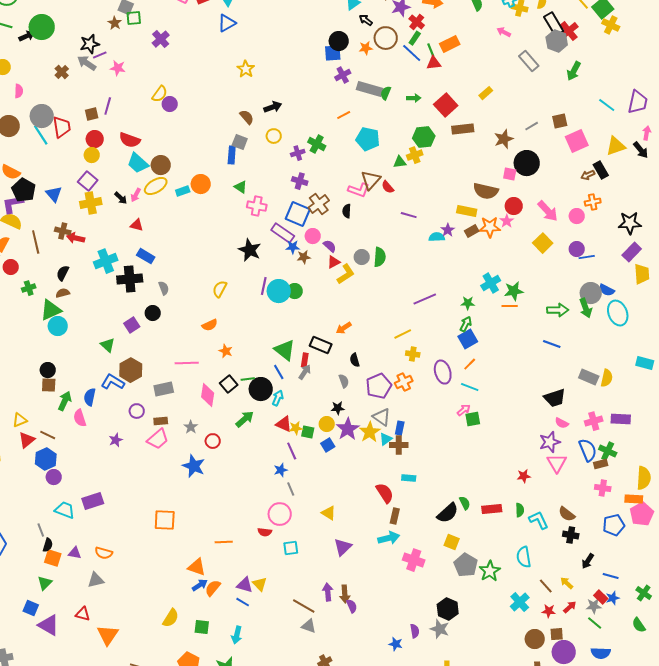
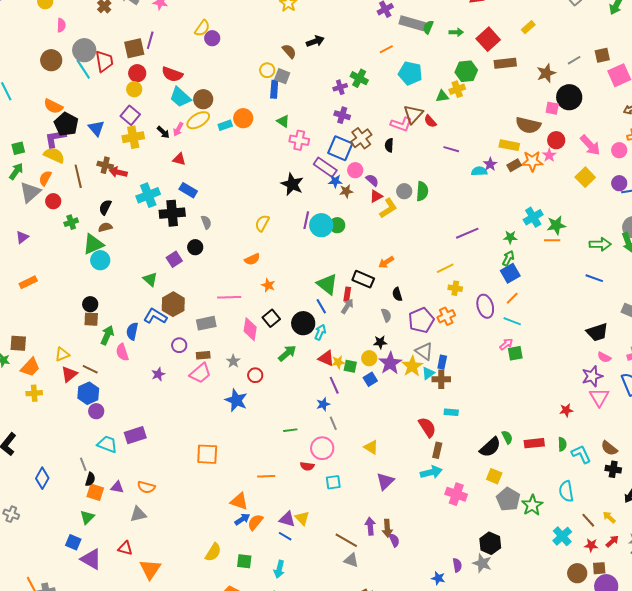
brown square: (92, 114) -> (134, 48), size x1.5
yellow circle: (274, 136) -> (267, 70), moved
green line: (248, 379) -> (290, 430), moved

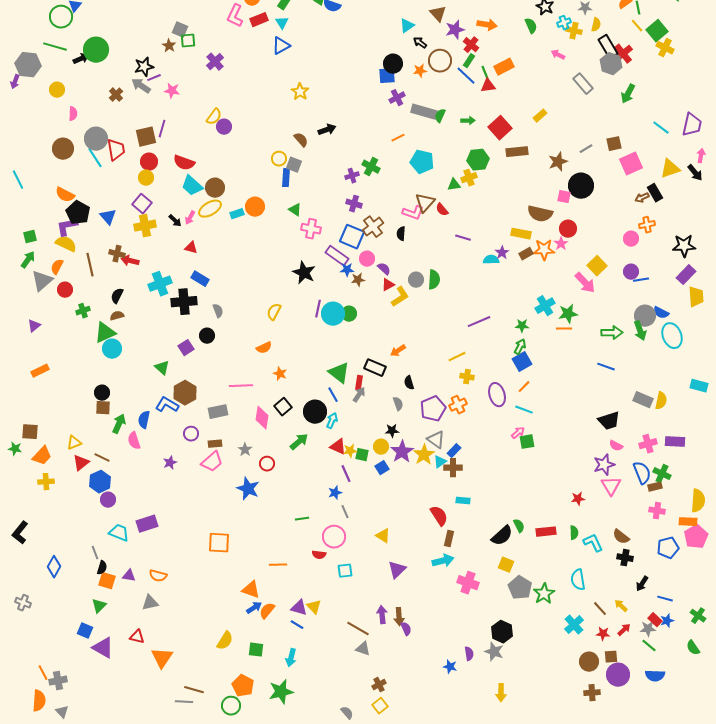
pink arrow: (590, 145) -> (585, 283), moved
blue rectangle: (442, 362) -> (454, 451), turned 32

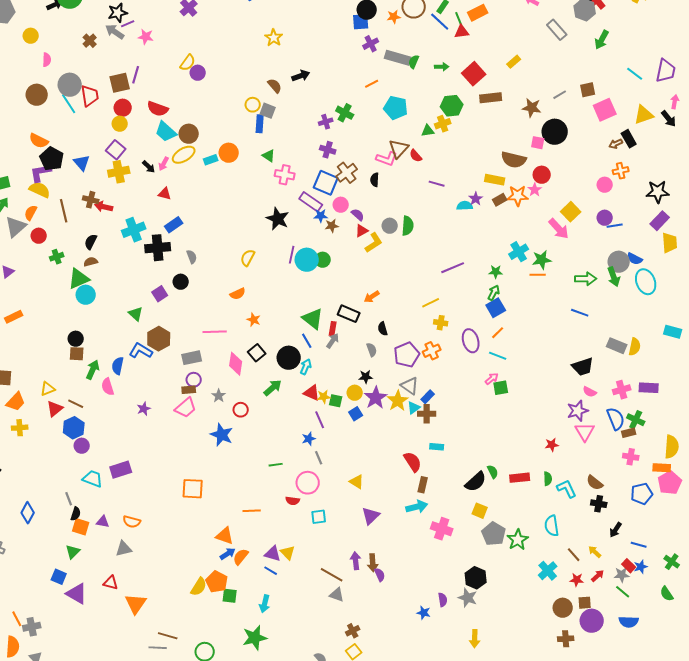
brown star: (558, 162) -> (532, 108), turned 30
blue rectangle: (200, 279) -> (174, 225), turned -66
purple circle: (191, 434) -> (194, 380), moved
orange pentagon: (243, 686) -> (217, 582), moved

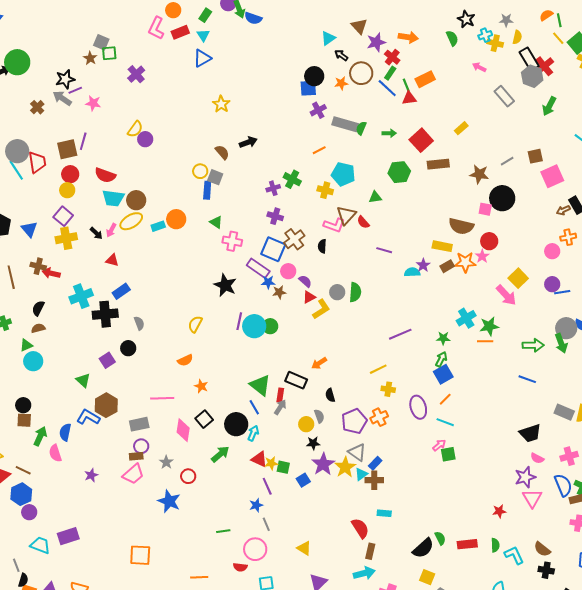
yellow cross: (443, 124) -> (325, 190), moved, turned 35
cyan trapezoid: (166, 132) -> (113, 198), turned -35
green triangle: (79, 279) -> (26, 345), size x0.6
yellow circle: (355, 393) -> (306, 424), moved

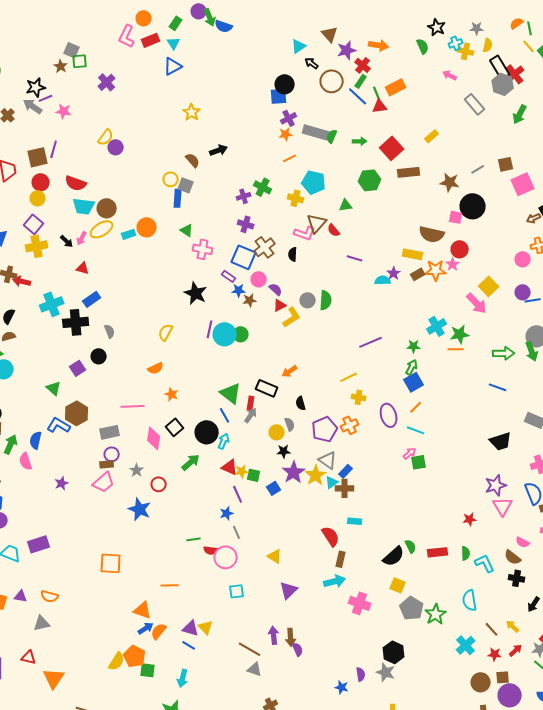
orange star: (341, 83) -> (286, 134), moved
purple rectangle: (258, 268) -> (229, 276), size x0.6
pink semicircle: (537, 458) -> (523, 542), moved
red semicircle: (240, 567) -> (211, 550), moved

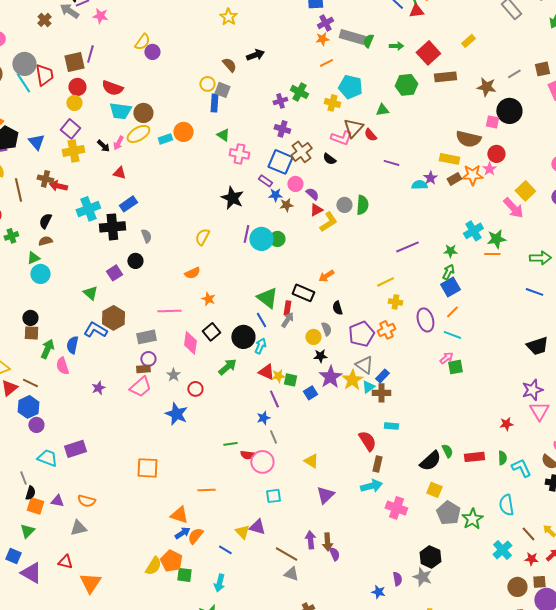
black semicircle: (293, 254) -> (329, 159), turned -56
purple triangle: (191, 628) -> (257, 527), moved

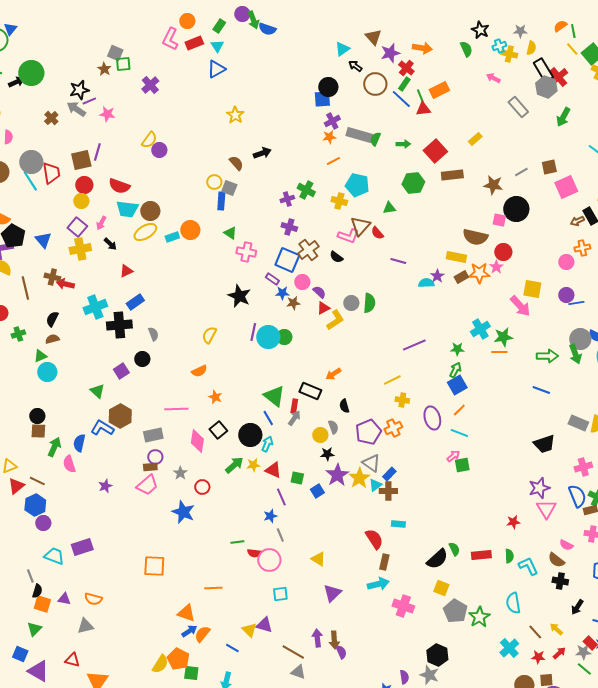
pink arrow: (118, 143) -> (101, 223), moved
red triangle: (119, 173) -> (126, 271), turned -40
yellow square: (525, 191) -> (532, 289), turned -36
yellow star: (278, 376) -> (253, 465), moved

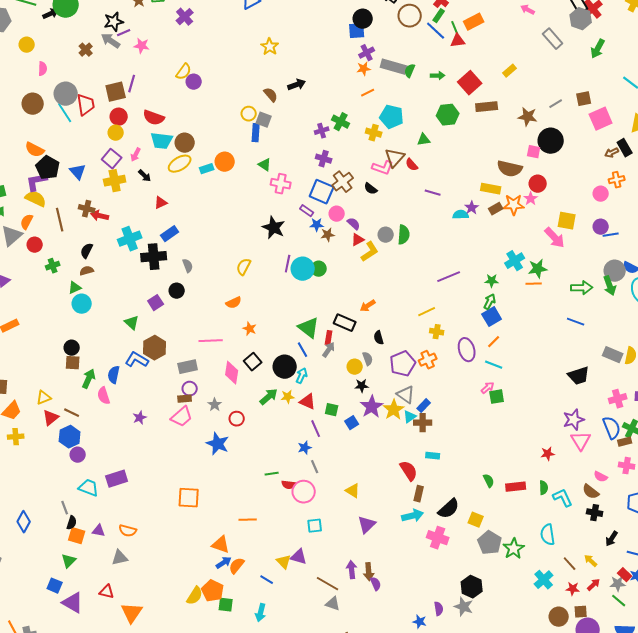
black semicircle: (437, 559) -> (449, 509), moved

